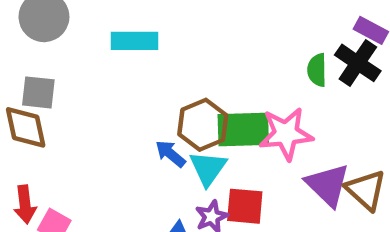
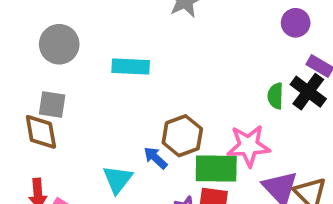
green rectangle: (243, 129) -> (216, 168), moved
cyan triangle: (208, 168) -> (118, 179), moved

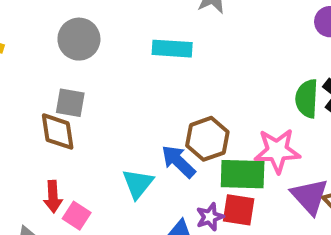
cyan rectangle: (131, 66) -> (172, 49), moved
green semicircle: (275, 96) -> (307, 99), size x1.4
blue arrow: (156, 158) -> (178, 162), size x1.4

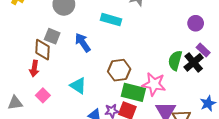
blue arrow: (178, 162) -> (83, 42), moved
cyan triangle: (138, 184) -> (78, 86), turned -48
red arrow: (53, 197) -> (34, 69), moved

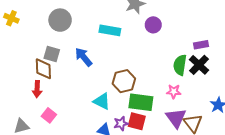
purple circle: (196, 23) -> (153, 25), moved
purple rectangle: (203, 50) -> (201, 45), moved, turned -48
pink star: (154, 84) -> (174, 91), moved, size x0.6
cyan triangle: (78, 86) -> (102, 101), moved

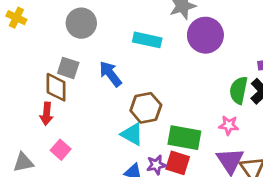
purple circle: (153, 25) -> (205, 35), size x1.6
brown hexagon: (124, 81) -> (146, 108), moved

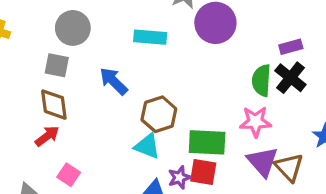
gray square: (68, 68) -> (57, 65), moved
red arrow: (46, 114) -> (47, 136), turned -125
pink star: (229, 125) -> (256, 122), size x1.4

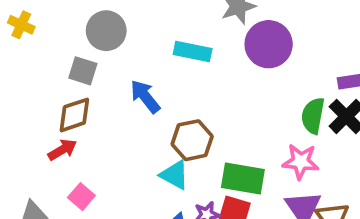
brown diamond: (54, 105) -> (74, 115), turned 72

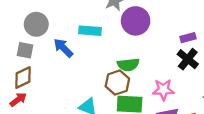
blue arrow: (145, 96) -> (63, 48), moved
green semicircle: (313, 116) -> (128, 65), moved, turned -100
brown hexagon: (192, 140) -> (117, 83), moved

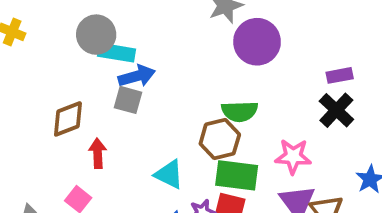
cyan rectangle: (90, 31) -> (116, 53), moved
blue arrow: (63, 48) -> (137, 76), turned 115
gray square: (25, 50) -> (128, 100), moved
red arrow: (18, 100) -> (98, 153), moved, turned -60

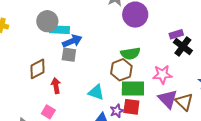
purple rectangle: (340, 75) -> (176, 34), moved

